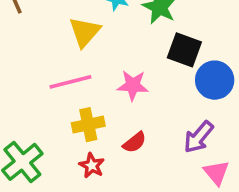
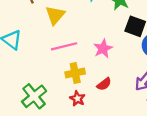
yellow triangle: (85, 32) -> (55, 15), moved
pink star: (133, 85) -> (103, 49), turned -30

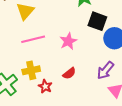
yellow cross: (75, 73) -> (31, 70), moved

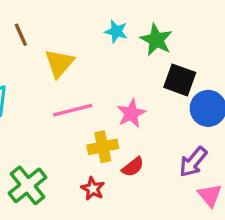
yellow cross: (31, 70) -> (103, 147), moved

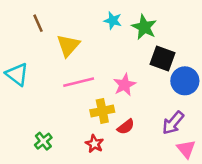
green cross: (27, 185) -> (43, 141), size x0.6

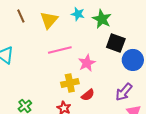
yellow triangle: (68, 45) -> (49, 20), moved
pink line: (79, 82) -> (60, 50), moved

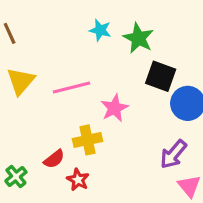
yellow triangle: (49, 20) -> (21, 81), moved
red semicircle: (88, 95) -> (54, 159), moved

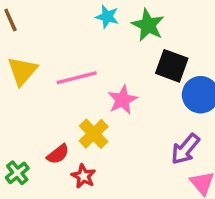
yellow cross: (87, 140) -> (94, 134), turned -32

